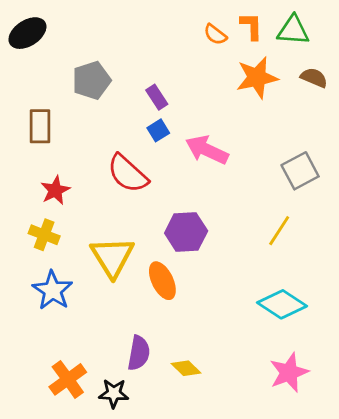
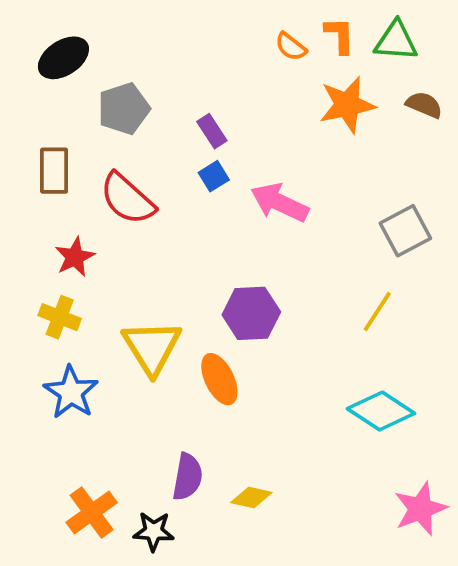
black ellipse: (27, 33) -> (63, 58), moved
red semicircle: (128, 174) -> (127, 199), moved
yellow diamond: (186, 368) -> (251, 497), turned -32
pink star: (289, 372) -> (420, 509), moved

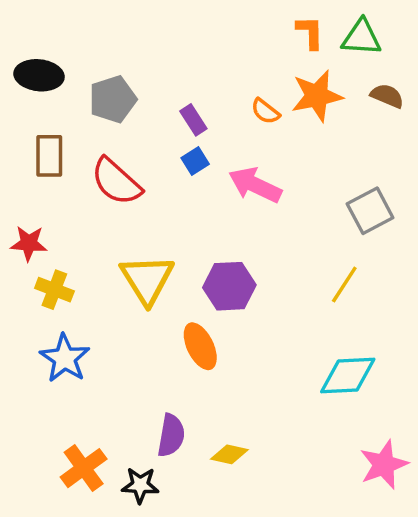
orange semicircle: (291, 47) -> (265, 111), moved
black ellipse: (63, 58) -> (39, 75), moved, turned 39
red star: (75, 257) -> (29, 243), moved, turned 30
yellow triangle: (152, 347) -> (147, 279), moved
cyan diamond: (381, 411) -> (348, 375), turned -36

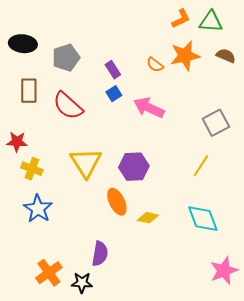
orange L-shape: (310, 32) -> (181, 19), turned 65
cyan diamond: (348, 375) -> (203, 219), turned 72
yellow diamond: (229, 454) -> (148, 218), moved

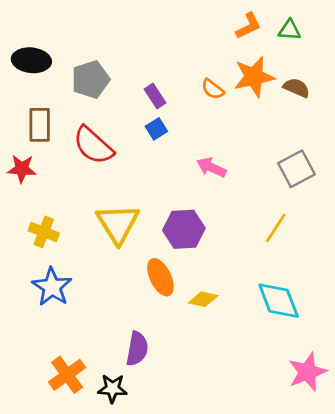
green triangle: (211, 22) -> (290, 30), size x0.7
brown semicircle: (226, 56) -> (296, 88), moved
pink arrow: (149, 108) -> (211, 167), moved, size x0.7
red star: (17, 142) -> (22, 169), moved

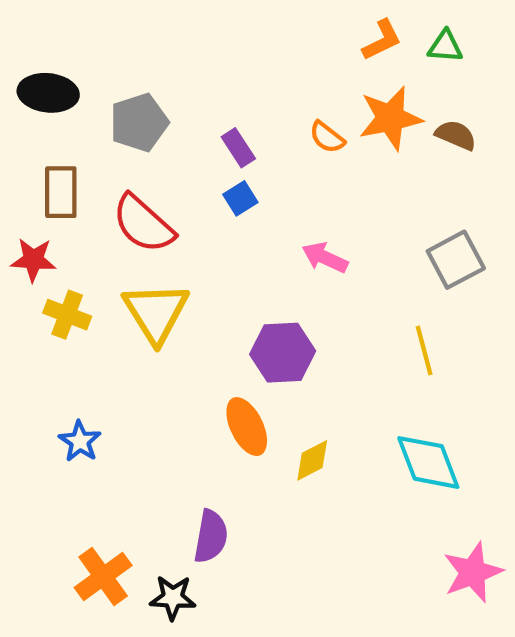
yellow triangle: (118, 224) -> (156, 313), moved
yellow line: (276, 228) -> (424, 351), turned -48
yellow cross: (44, 232) -> (67, 315), moved
blue star: (52, 287) -> (80, 441), size x0.7
yellow diamond: (203, 299) -> (312, 460), turned -40

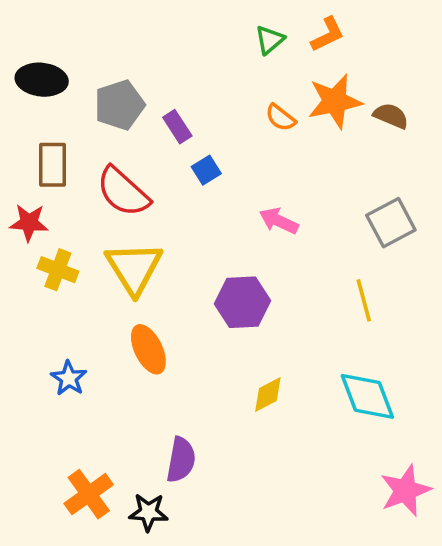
green triangle: (445, 46) -> (270, 40), moved, turned -44
purple rectangle: (238, 148) -> (177, 127), moved
orange ellipse: (247, 427) -> (148, 349), moved

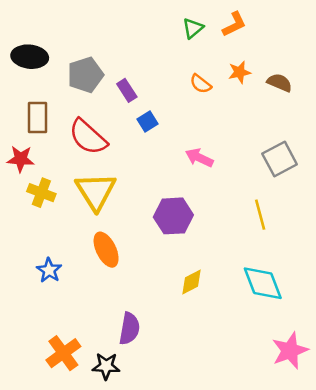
orange star: (335, 101) -> (239, 72), size x0.6

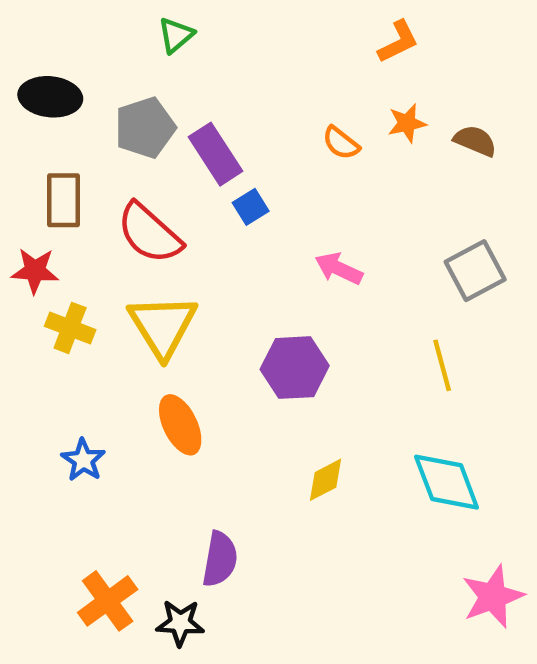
green triangle: (193, 28) -> (176, 35), moved
purple rectangle: (127, 90) -> (215, 154), size x1.5

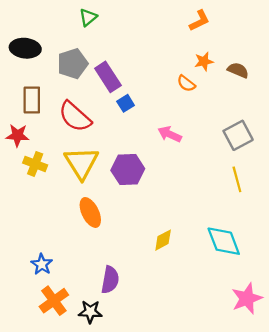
orange semicircle: (341, 143) -> (186, 83), moved
yellow line: (442, 365) -> (237, 179), moved
purple hexagon: (295, 368) -> (128, 169), moved
blue star: (83, 460) -> (42, 264), moved

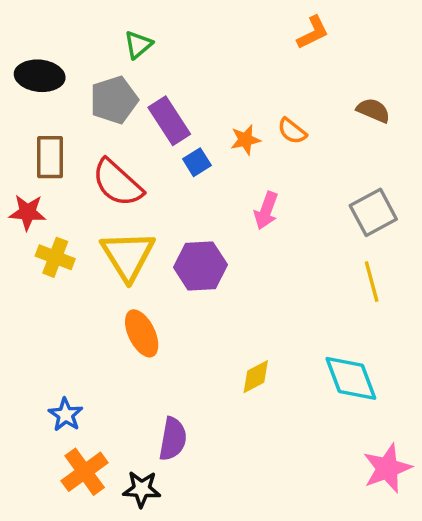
green triangle: (88, 17) -> (138, 45), moved
orange star: (204, 61) -> (245, 140), moved
pink arrow: (170, 134) -> (266, 211), turned -95

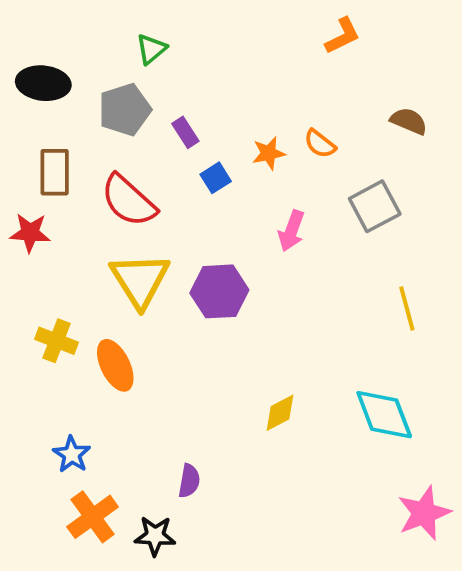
purple rectangle: (169, 121) -> (185, 132), size x0.6
gray square: (373, 212) -> (375, 206), moved
yellow cross: (55, 257) -> (57, 341), moved
orange ellipse: (142, 333) -> (115, 365), moved
purple semicircle: (173, 439) -> (189, 481), size x0.7

